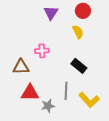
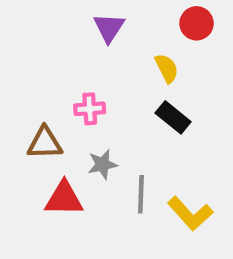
red circle: (83, 11) -> (197, 23), moved
black rectangle: (79, 66) -> (173, 117), moved
gray star: (48, 106) -> (102, 164), moved

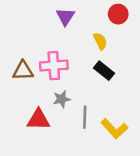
pink cross: (90, 109) -> (54, 66), size x1.5
brown triangle: (45, 143) -> (23, 71), moved

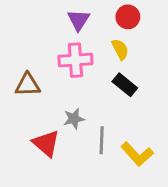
red circle: (118, 14) -> (128, 17), moved
pink cross: (54, 66) -> (75, 60), moved
red triangle: (38, 120) -> (46, 143), turned 40

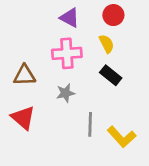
purple triangle: (79, 20) -> (70, 18), turned -35
gray star: (74, 119) -> (66, 93), moved
red triangle: (46, 143) -> (23, 118), moved

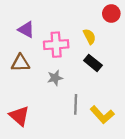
red circle: (113, 15) -> (111, 14), moved
purple triangle: (70, 18) -> (26, 30), moved
red triangle: (23, 118) -> (19, 116), moved

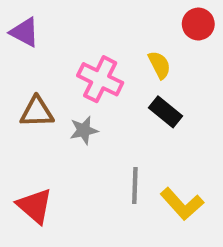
purple triangle: (26, 30) -> (25, 32), moved
pink cross: (56, 45) -> (100, 79), turned 30
gray star: (55, 78) -> (84, 130), moved

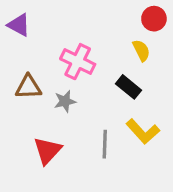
yellow semicircle: (159, 65) -> (141, 50), moved
yellow L-shape: (182, 204) -> (143, 131), moved
red triangle: (35, 206) -> (47, 151), moved, turned 32

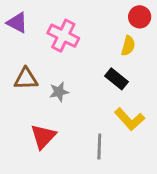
yellow semicircle: (141, 50) -> (128, 46), turned 42
pink cross: (78, 62) -> (63, 36), moved
gray line: (105, 144) -> (99, 147), moved

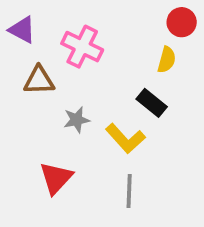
brown triangle: (26, 79) -> (39, 80), moved
yellow L-shape: (130, 119) -> (125, 139), moved

